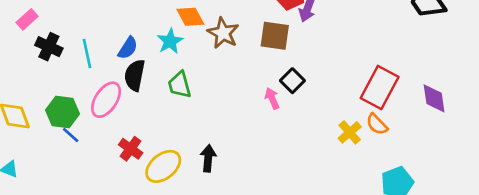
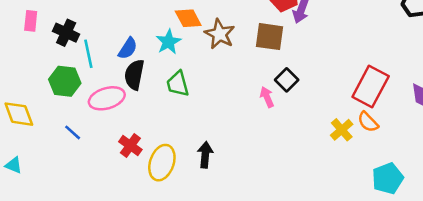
pink rectangle: (27, 19) -> (31, 21), turned -42
black cross: (49, 47) -> (66, 33), moved
pink ellipse: (106, 100) -> (107, 98), turned 40
green hexagon: (63, 112) -> (65, 81), moved
yellow ellipse: (163, 166) -> (162, 163), turned -32

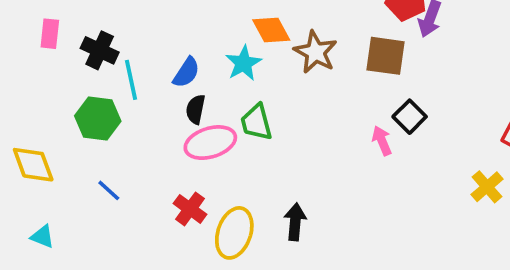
black semicircle: (134, 75) -> (196, 109), size x0.7
pink ellipse: (107, 98) -> (210, 143), moved
cyan triangle: (14, 165) -> (42, 237), moved

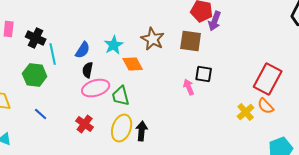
orange diamond: (271, 30) -> (133, 64), moved
black square: (410, 117) -> (204, 74), turned -36
green trapezoid: (256, 122) -> (121, 96), moved
yellow ellipse: (234, 233) -> (122, 128), moved

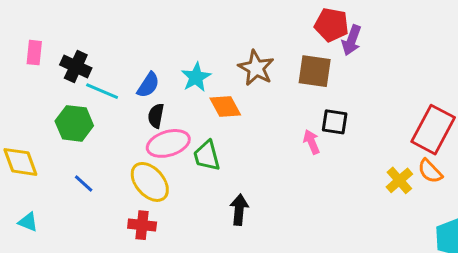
cyan line: (53, 54) -> (102, 91), turned -55
red cross: (85, 124) -> (142, 225), moved, turned -30
yellow ellipse: (122, 128) -> (150, 182), moved, turned -60

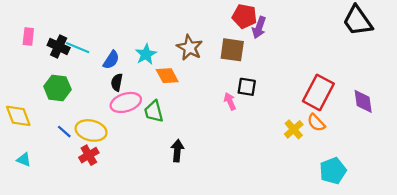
cyan line: (102, 91) -> (78, 48), moved
yellow ellipse: (150, 182) -> (91, 130), moved, turned -36
red cross: (142, 225) -> (89, 155), moved, turned -36

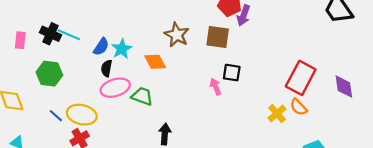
pink rectangle: (28, 36) -> (20, 40), moved
cyan star: (146, 54) -> (122, 49), moved
green trapezoid: (154, 111) -> (142, 96), turned 125

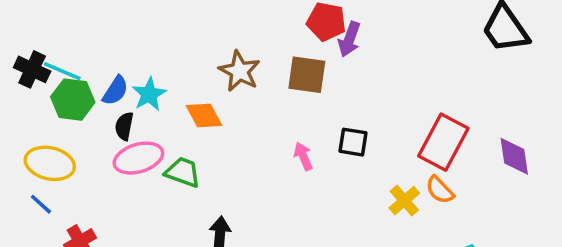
black square: (232, 73) -> (353, 142), moved
green hexagon: (49, 74) -> (73, 100), moved
yellow ellipse: (82, 115) -> (50, 163), moved

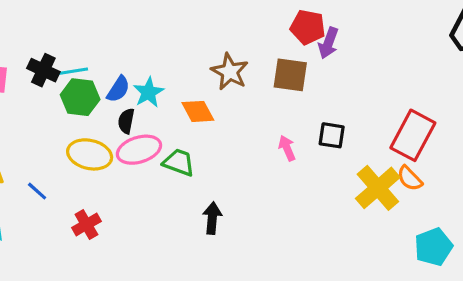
cyan line: (62, 71) -> (70, 72), turned -32
yellow ellipse: (50, 163) -> (90, 154), moved
yellow cross: (404, 201) -> (378, 188), size x1.6
blue line: (41, 204) -> (37, 191), moved

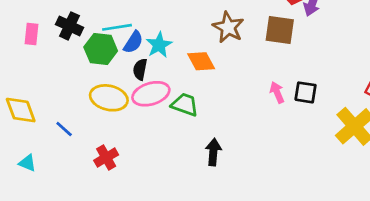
cyan line: (70, 72) -> (117, 27), moved
black square: (332, 135) -> (306, 92), moved

